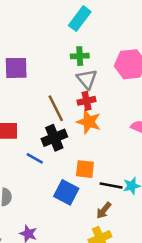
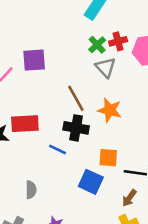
green cross: (80, 56) -> (97, 45), turned -36
red cross: (87, 101) -> (118, 41), moved
black cross: (54, 138) -> (76, 128), turned 35

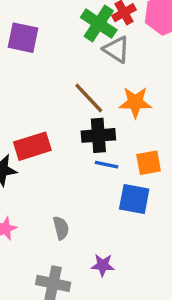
green cross: (97, 45) -> (99, 24), size x1.5
purple square: (34, 60) -> (23, 38), moved, turned 30
blue line: (58, 149) -> (107, 165), moved

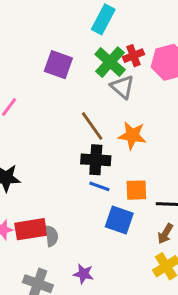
purple square: (23, 38) -> (58, 65), moved
red rectangle: (32, 146) -> (31, 229), moved

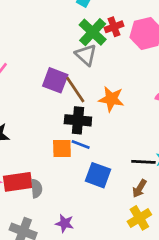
purple square: (58, 65) -> (55, 80), moved
gray triangle: (122, 87) -> (86, 55), moved
orange square: (136, 190) -> (62, 148), moved

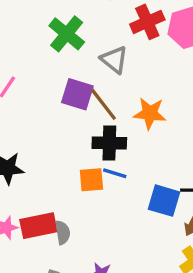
red cross: (114, 27) -> (147, 22), size x1.4
green cross: (93, 32) -> (67, 34), moved
blue square: (98, 175) -> (164, 201), moved

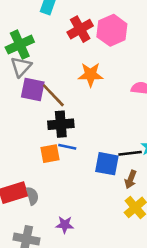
green cross: (67, 34) -> (20, 45), turned 32
gray triangle: (114, 60) -> (21, 67), moved, turned 40
orange star: (150, 113) -> (91, 75), moved

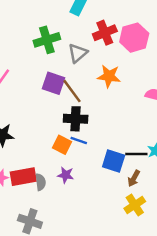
gray triangle: (21, 67) -> (78, 53), moved
orange square: (50, 154) -> (62, 145), turned 30
purple star: (65, 225) -> (66, 175), moved

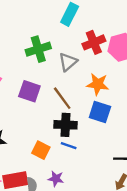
purple square: (53, 83) -> (29, 91), moved
orange square: (62, 145) -> (41, 150), moved
blue square: (114, 161) -> (100, 112), moved

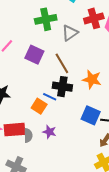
orange star: (98, 84) -> (92, 79), moved
blue square: (100, 112) -> (91, 115), moved
blue line: (69, 146) -> (50, 97), moved

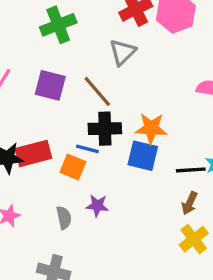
gray triangle: (70, 33) -> (122, 52), moved
orange star: (92, 79) -> (151, 128), moved
blue square: (91, 115) -> (143, 156), moved
red rectangle: (15, 130) -> (33, 153), moved

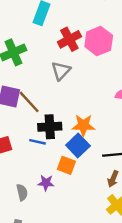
brown line: (97, 91) -> (29, 102), moved
blue square: (143, 156) -> (78, 145), turned 35
orange square: (73, 167) -> (66, 165), moved

